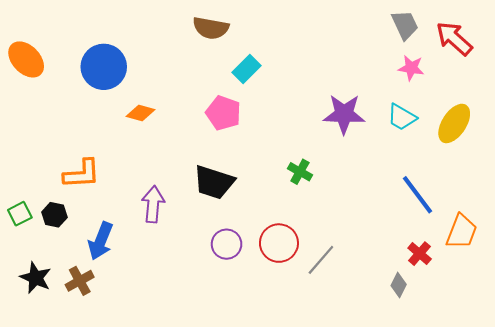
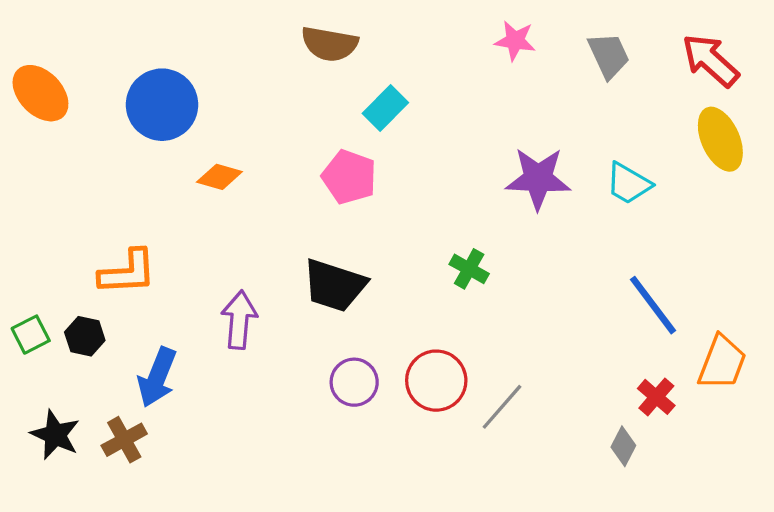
gray trapezoid: (405, 25) -> (609, 55), moved
pink star: (411, 68) -> (515, 41), moved
yellow ellipse: (454, 123) -> (720, 139), moved, turned -57

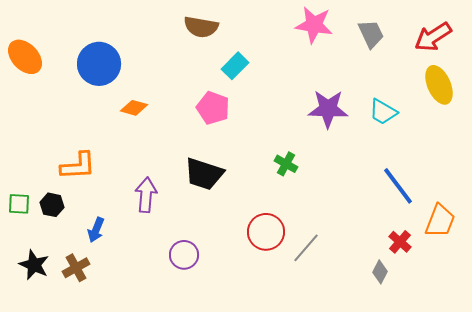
pink star: (515, 41) -> (314, 25), size x1.5
red arrow: (711, 60) -> (433, 37), turned -75
green square: (31, 335) -> (19, 204), turned 30
blue arrow: (157, 377) -> (96, 230), size x0.7
purple circle: (354, 382) -> (184, 255), moved

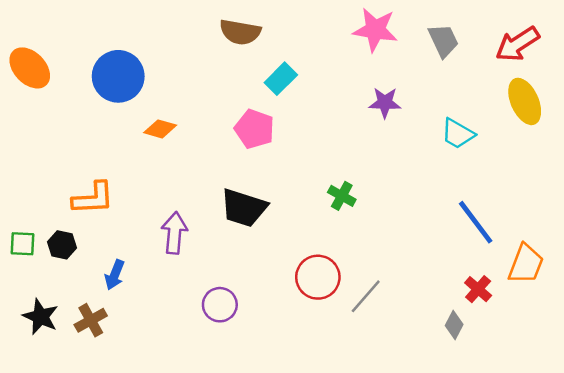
purple star: (328, 109) -> (385, 103), moved, size x0.7

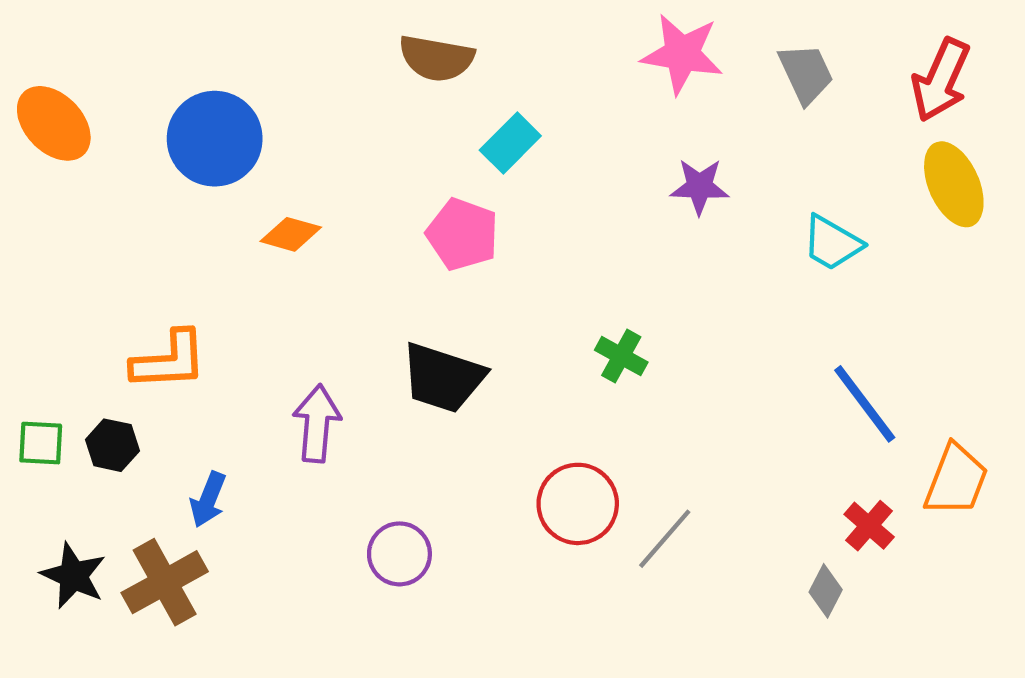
red arrow: (518, 44) -> (941, 80), turned -33
brown cross: (91, 320) -> (165, 582), size x1.4

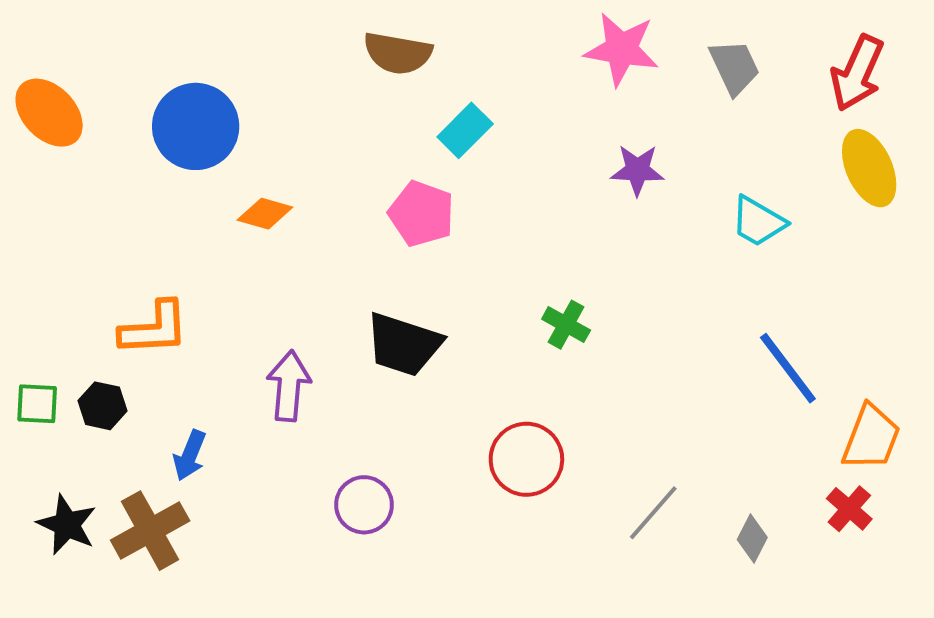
red cross: (869, 526) -> (849, 509), moved
gray line: (665, 539) -> (653, 513), moved

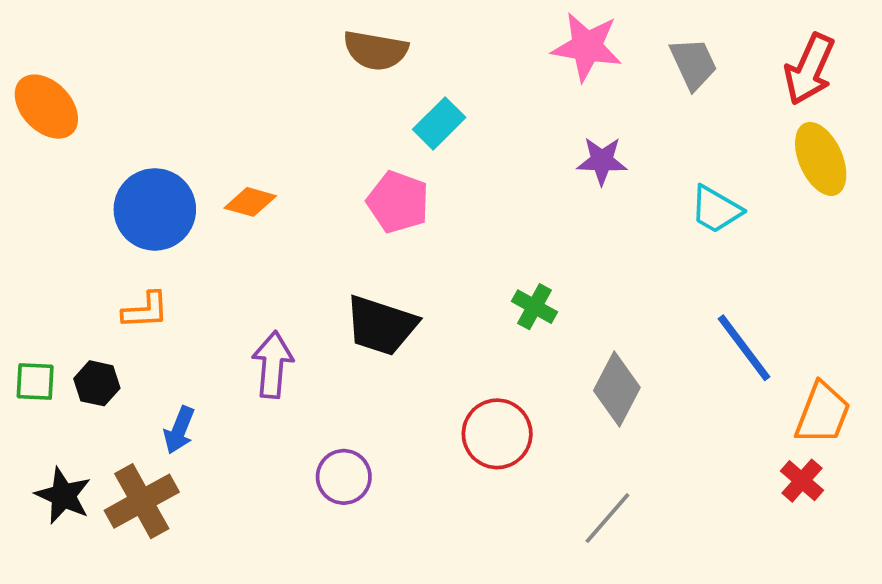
blue circle: (196, 126) -> (155, 209), moved
orange L-shape: (154, 329) -> (145, 310), size x0.7
gray line: (653, 513) -> (607, 518), moved
gray diamond: (752, 538) -> (617, 389), moved, size x1.6

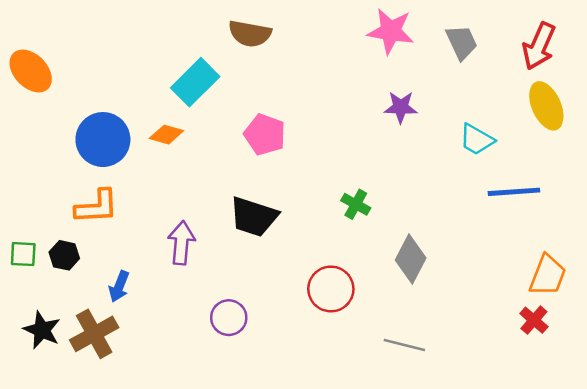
cyan rectangle: (439, 123) -> (195, 82), moved, size x1.4
orange L-shape: (145, 310) -> (97, 207), size x1.4
blue line: (744, 348) -> (514, 192), moved, turned -57
gray line: (607, 518) -> (404, 345), turned 63

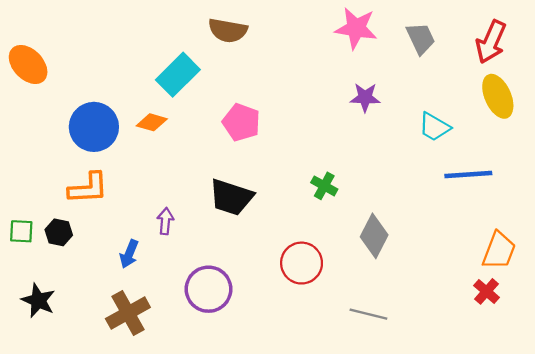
purple arrow: (181, 243) -> (165, 221), size x0.7
blue arrow: (119, 286) -> (129, 254), moved
purple circle: (229, 318) -> (209, 289), size x1.4
brown cross: (94, 334) -> (128, 313), moved

